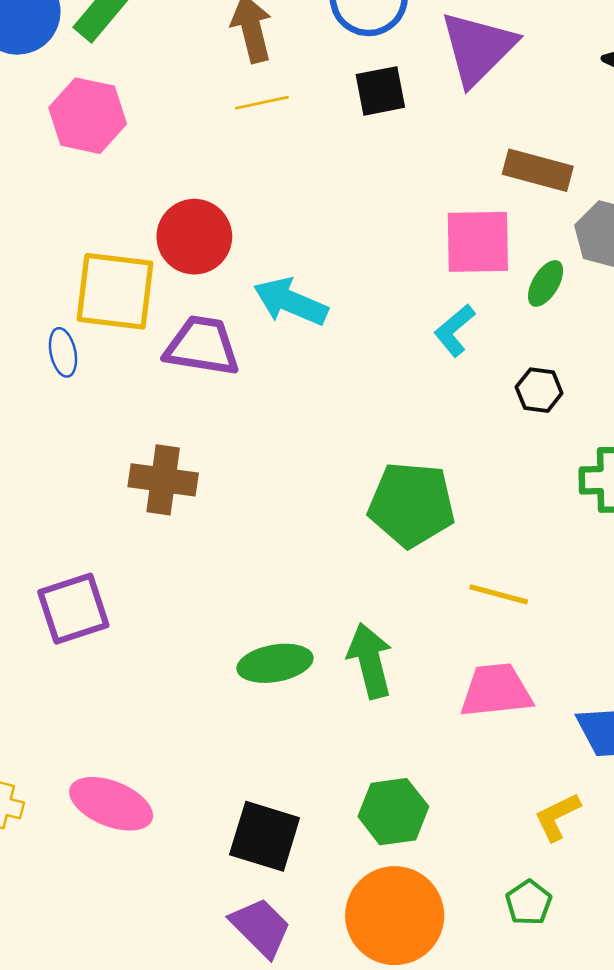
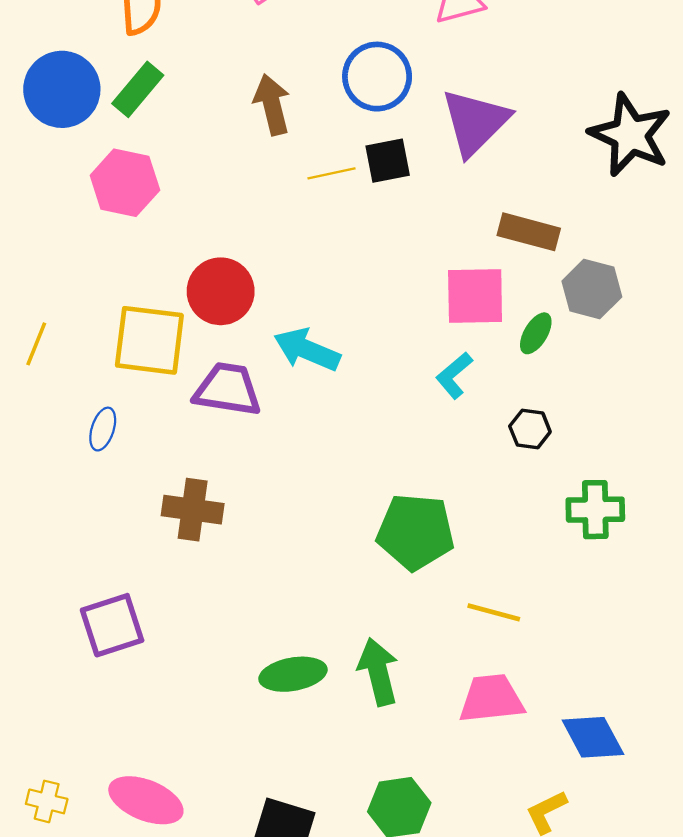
yellow line: (262, 103) -> (332, 173), moved
blue ellipse: (63, 352) -> (103, 429), moved, turned 30

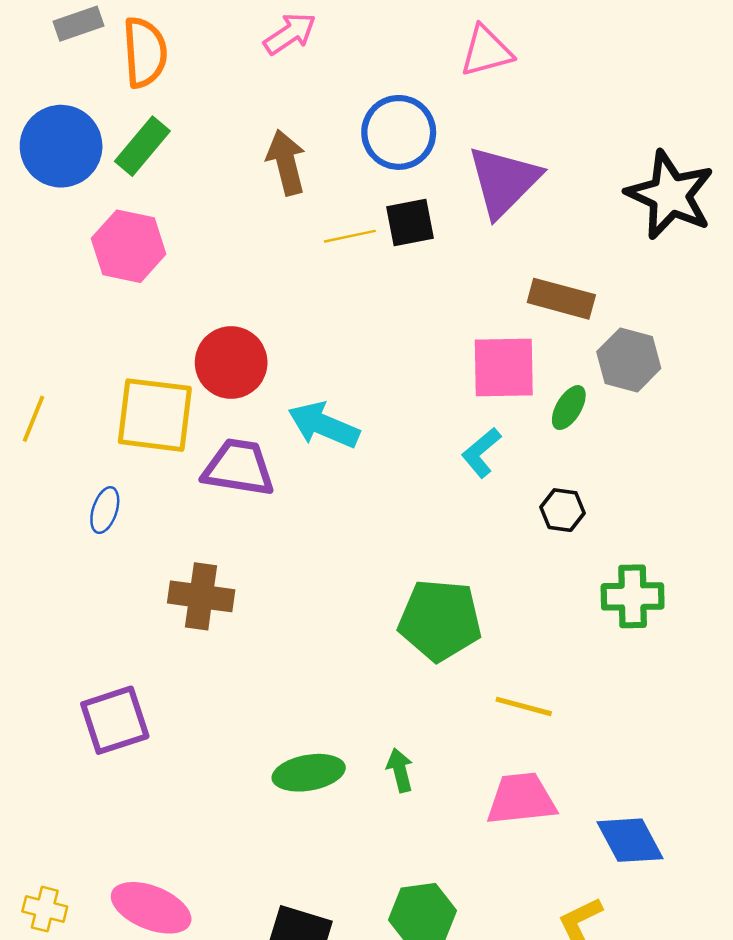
green arrow: (378, 672) -> (400, 770), size x0.6

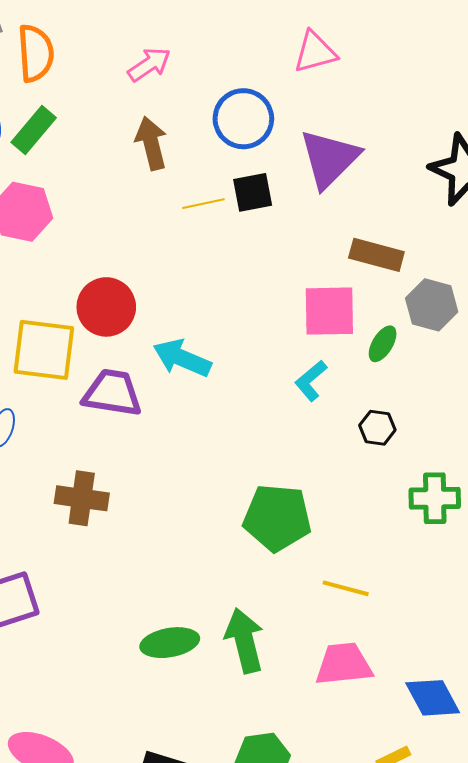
pink arrow: (290, 34) -> (149, 64), moved
green arrow: (400, 770) -> (244, 641), size x1.8

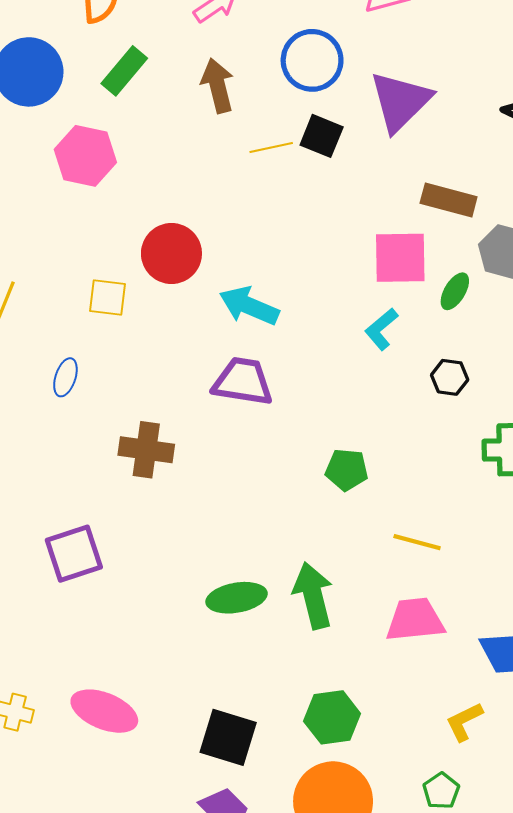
green rectangle: (34, 130) -> (124, 71), moved
black square: (253, 192) -> (322, 136), turned 33
yellow square: (44, 350) -> (107, 298), size x0.6
purple trapezoid: (112, 393) -> (243, 382), moved
green pentagon: (277, 518) -> (347, 470), size x0.6

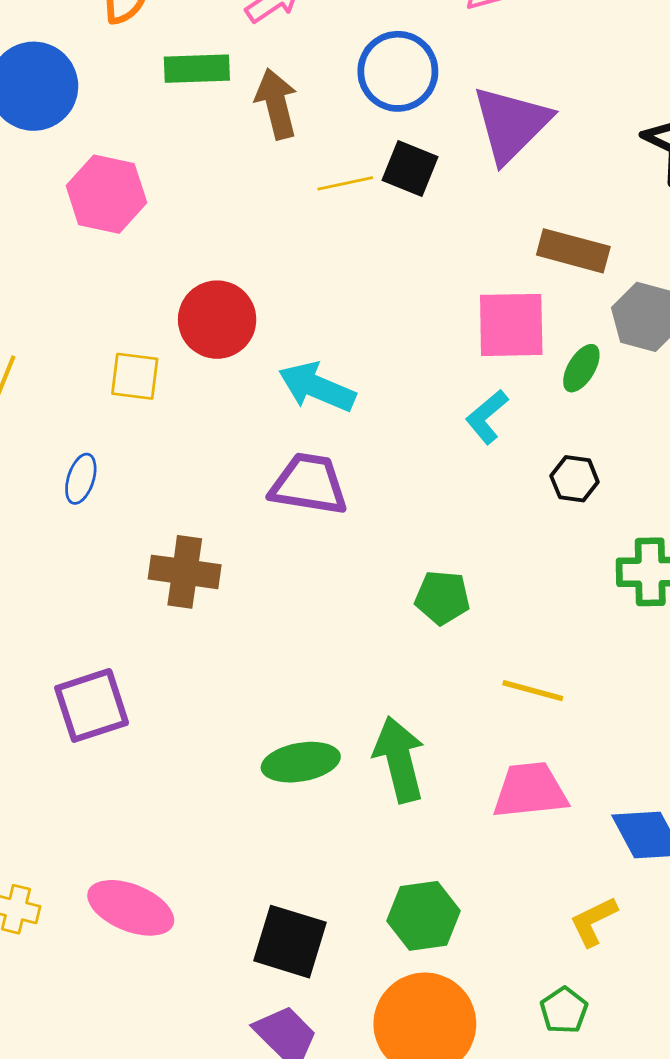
green rectangle: (124, 71) -> (197, 69), moved, turned 48

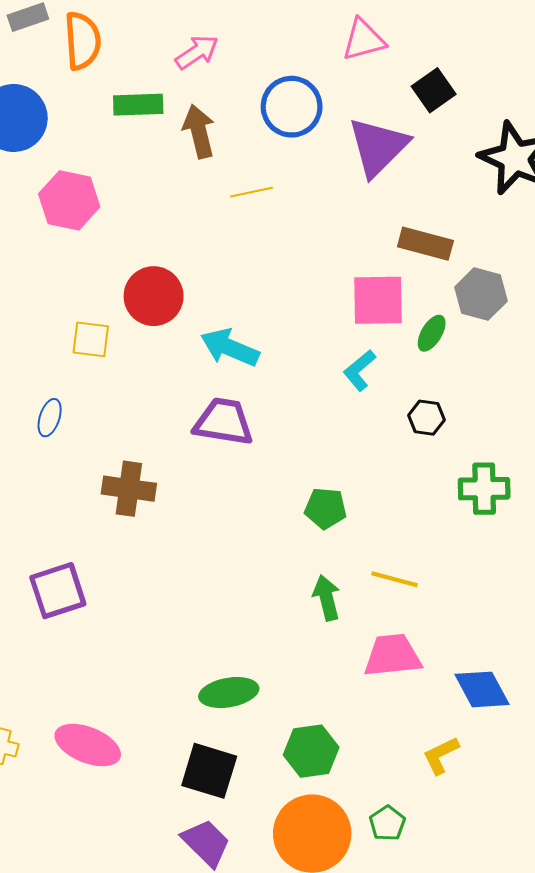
black square: (410, 168) -> (434, 90), moved, turned 33
green arrow: (399, 759) -> (327, 598), moved, size x0.7
green ellipse: (301, 762) -> (229, 693), moved
green pentagon: (564, 1010) -> (387, 823), moved

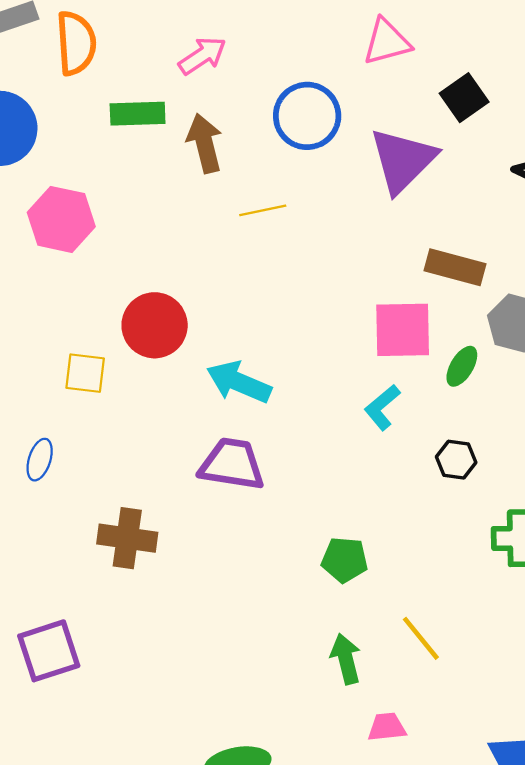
yellow line: (395, 579) -> (421, 638), turned 36
pink trapezoid: (392, 655) -> (387, 727), moved, size x0.6

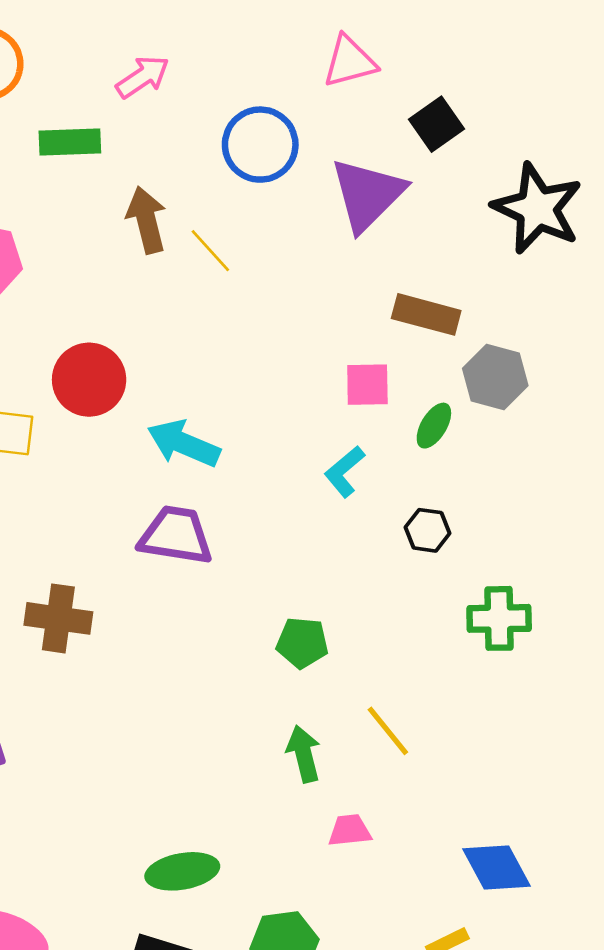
brown arrow: (205, 143) -> (147, 220), moved
yellow line: (263, 210) -> (210, 251), turned 60
pink square: (403, 330) -> (367, 385), size x0.7

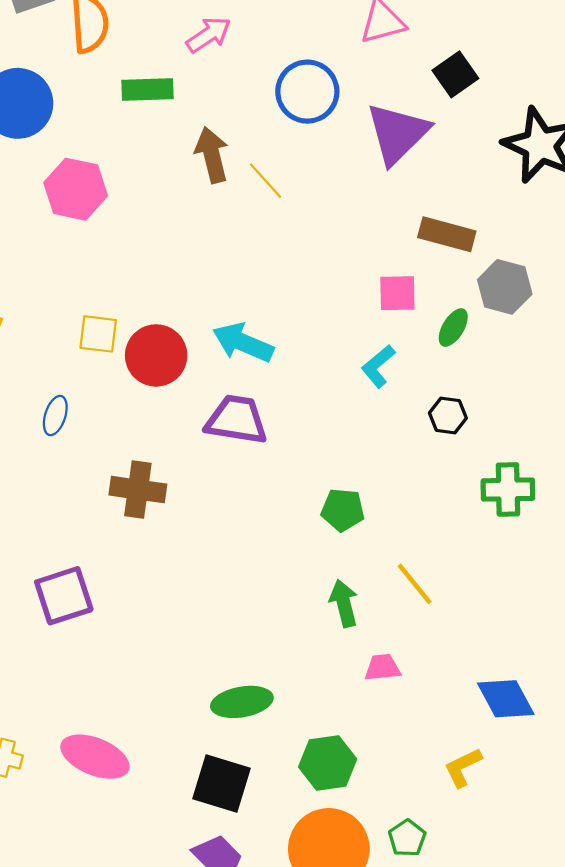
red circle: (89, 380) -> (156, 355), moved

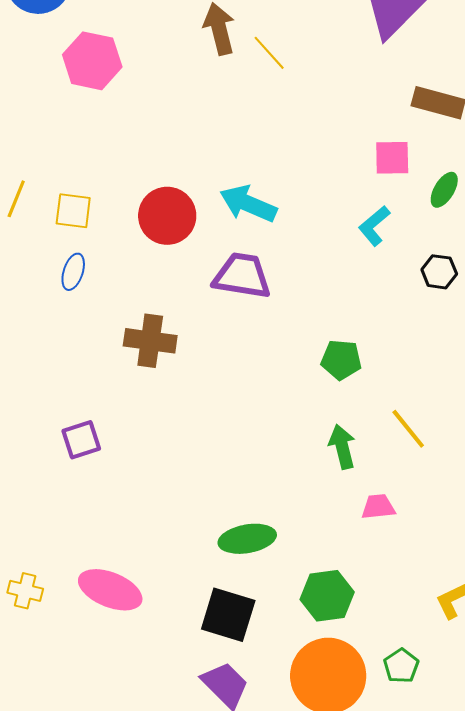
yellow square: (98, 334) -> (73, 211), moved
purple square: (64, 596) -> (81, 440), size x0.7

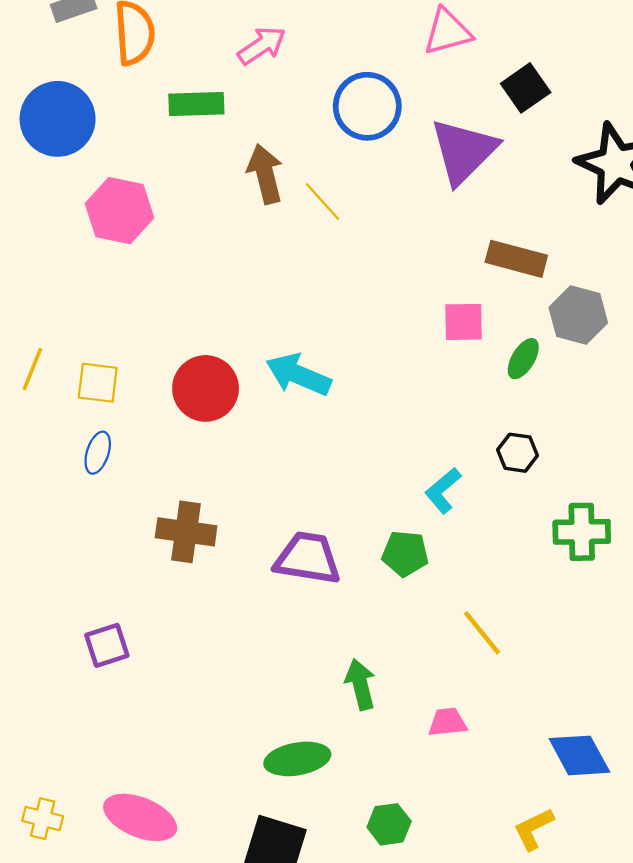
cyan L-shape: (374, 226) -> (443, 491), moved
purple trapezoid: (242, 276) -> (308, 558), moved
green arrow: (342, 447) -> (360, 684), moved
green hexagon: (327, 596) -> (389, 824), size x0.7

